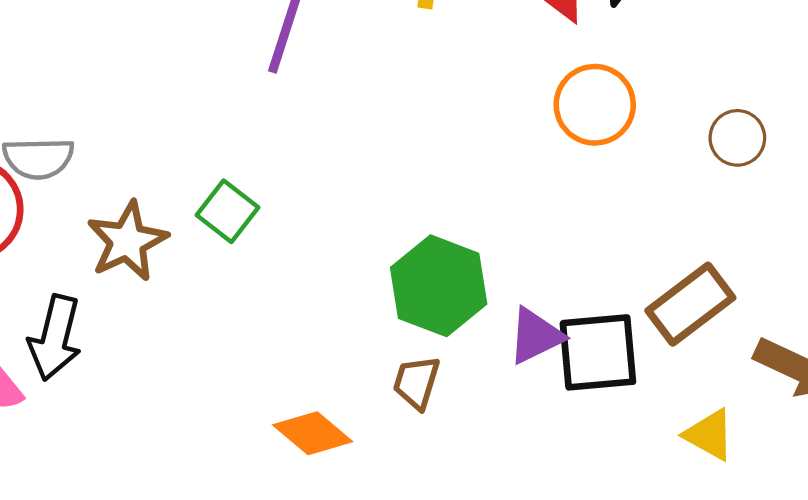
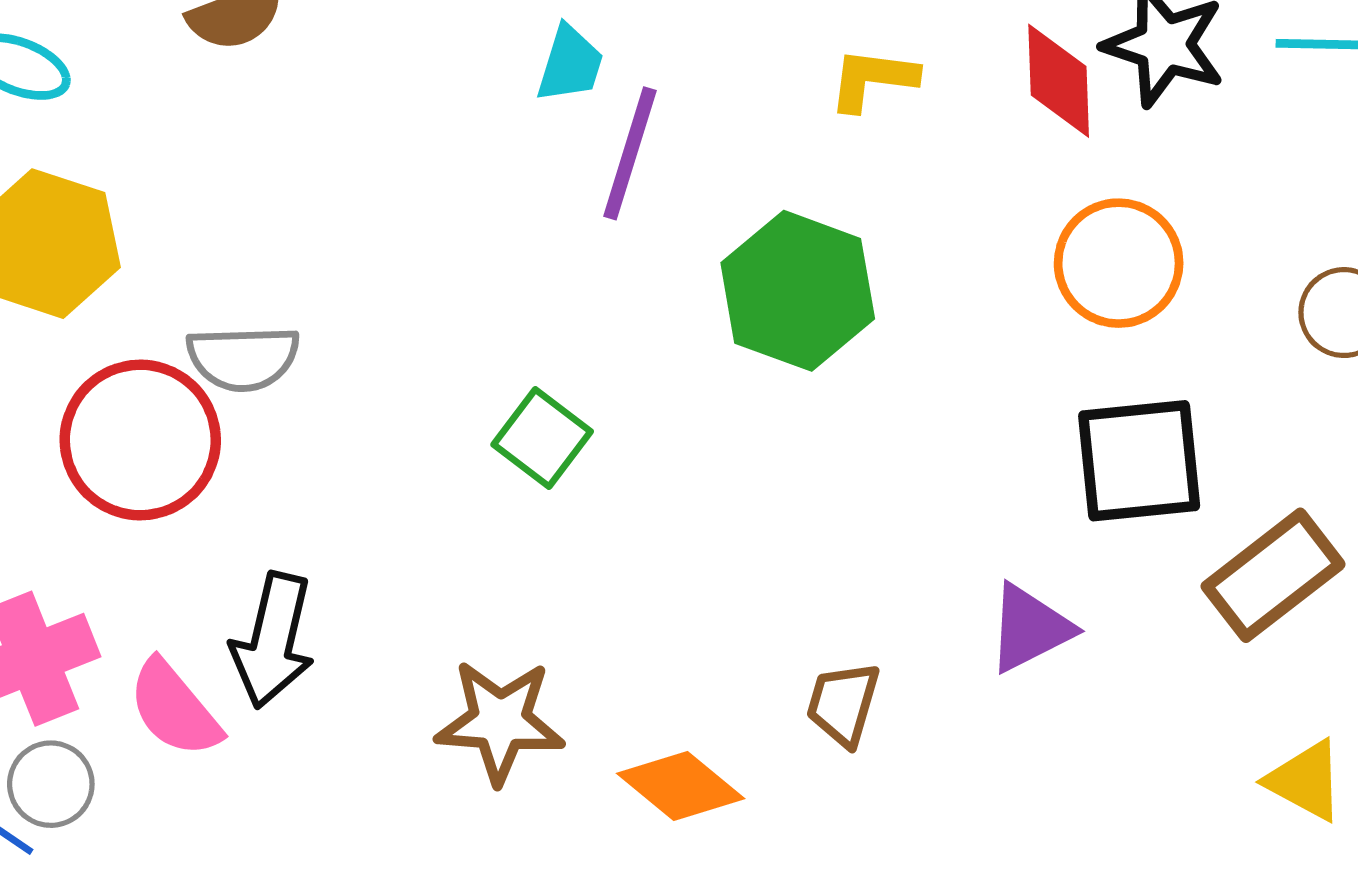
brown star: (127, 241) -> (500, 722), moved, turned 30
green hexagon: (439, 286) -> (798, 291), moved
black square: (598, 352) -> (1139, 461), moved

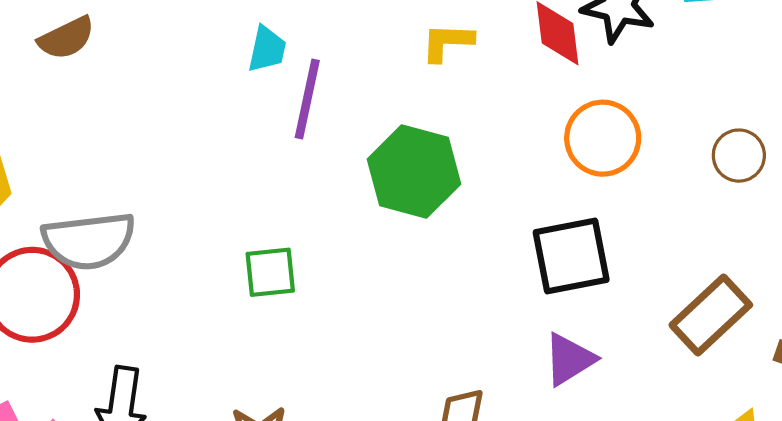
gray semicircle: (243, 358) -> (89, 241), size x1.4
green square: (542, 438) -> (270, 272), turned -38
black square: (1139, 461) -> (571, 256), moved

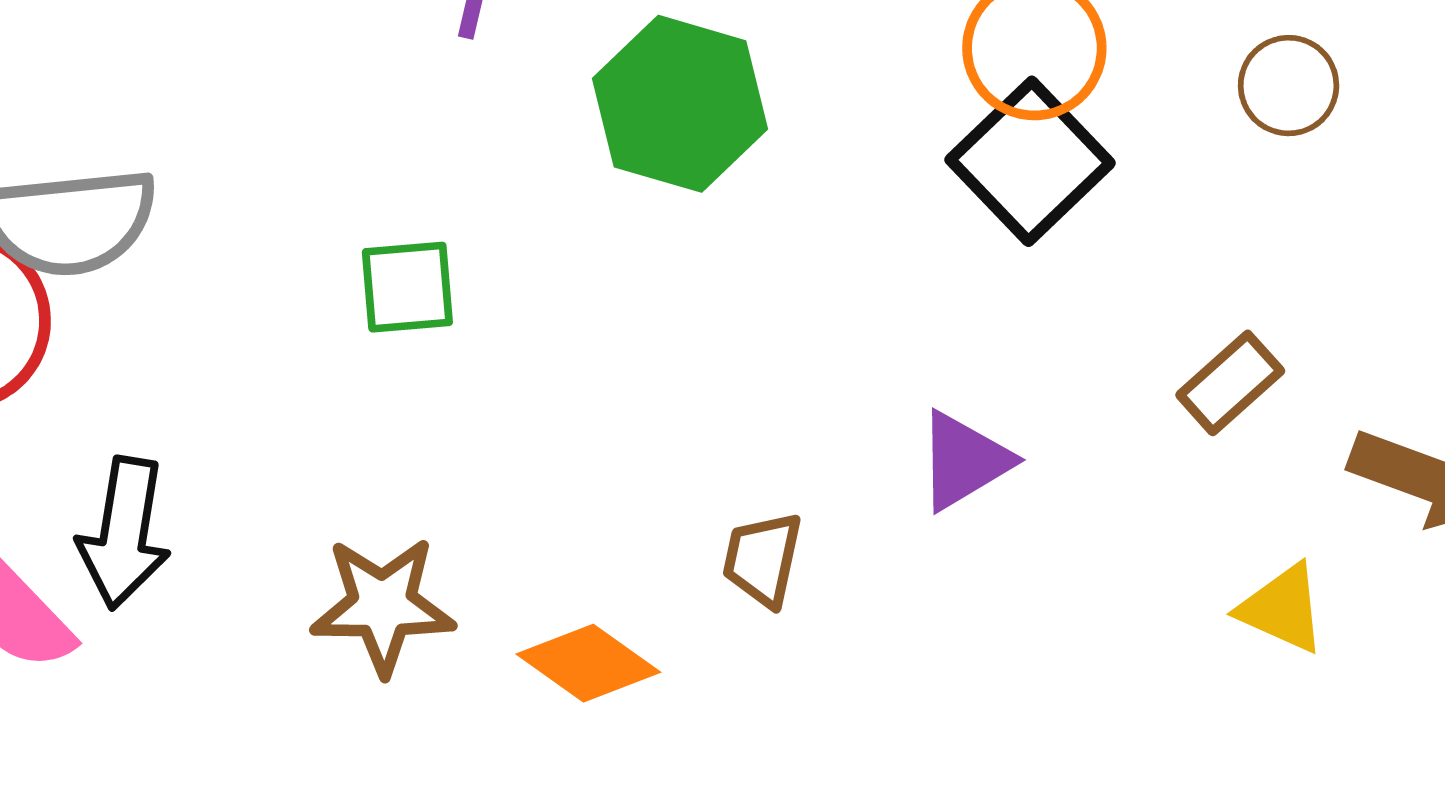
black square: (571, 256) -> (1030, 161), moved, turned -34
brown rectangle: (711, 315) -> (1230, 383), size x0.7

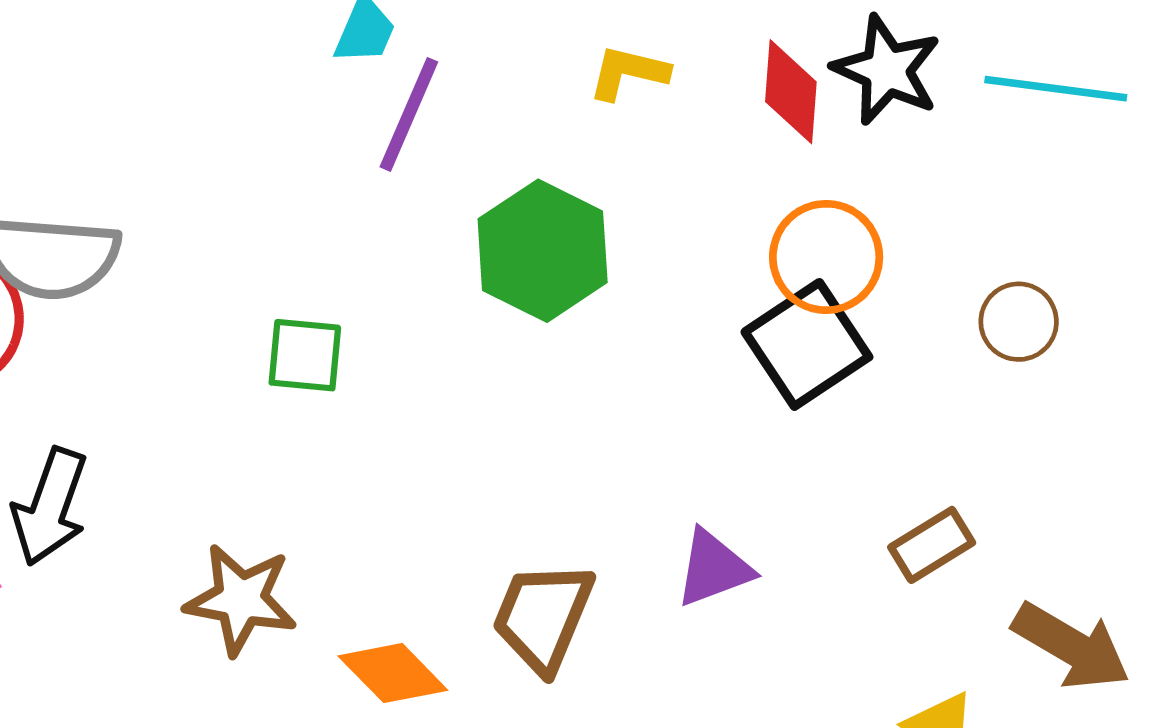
brown trapezoid: (762, 559) -> (543, 617), size x1.5

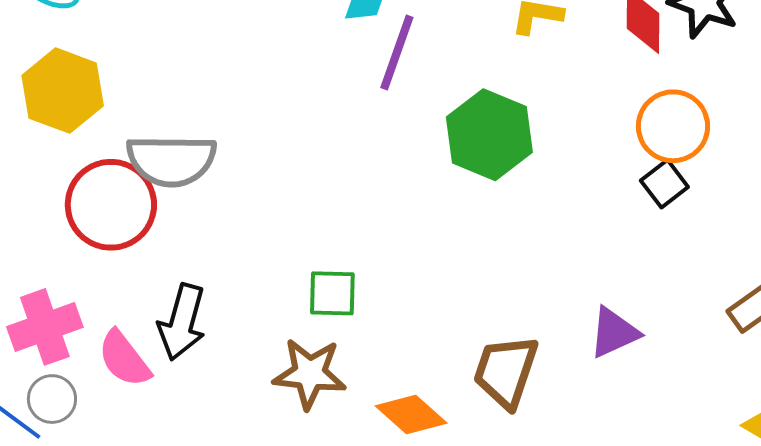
black square: (807, 344) -> (664, 184), size x0.6
green square: (305, 355) -> (332, 293), moved

